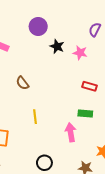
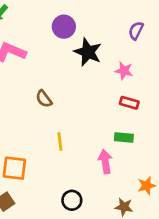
black star: (57, 46) -> (88, 52), size x1.5
pink star: (80, 53) -> (124, 71), moved

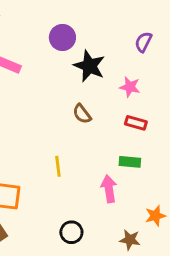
brown semicircle: (44, 99) -> (82, 114), moved

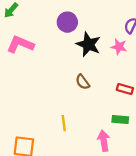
pink star: (130, 87) -> (119, 47), moved

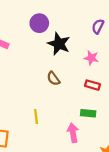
pink star: (119, 47) -> (91, 58), moved

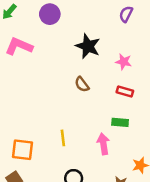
purple circle: (39, 23) -> (50, 14), moved
purple semicircle: (98, 26) -> (126, 14), moved
yellow line: (36, 116) -> (63, 138), moved

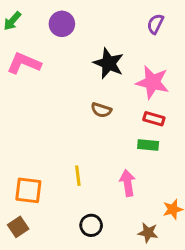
pink star: (124, 62) -> (152, 82), size x1.6
brown semicircle: (82, 84) -> (101, 110), turned -35
green rectangle: (120, 122) -> (148, 145), moved

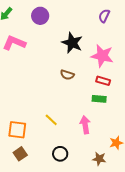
yellow line: (78, 176) -> (51, 120), turned -40
brown square: (18, 227) -> (20, 154), moved

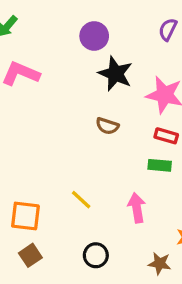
purple circle: (40, 16) -> (94, 36), moved

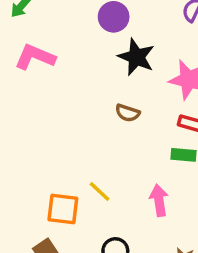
orange square: (25, 216) -> (63, 209), moved

